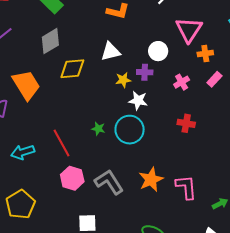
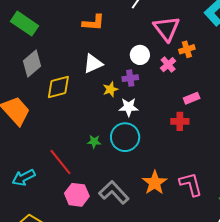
pink rectangle: (214, 79) -> (192, 98), moved, turned 35
pink cross: (182, 82) -> (168, 65), moved

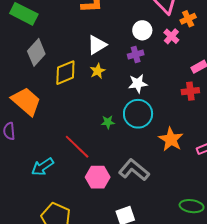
yellow star: (110, 89) -> (98, 71), moved
orange star: (155, 183) -> (171, 139), moved

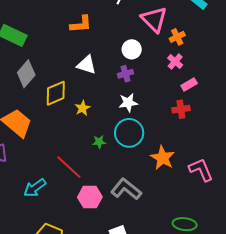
pink cross: (171, 36) -> (175, 62), moved
white triangle: (97, 45) -> (87, 65), turned 50
yellow star: (98, 71) -> (82, 108), moved

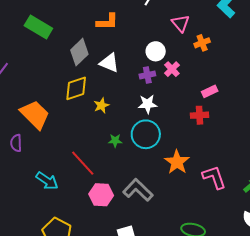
pink triangle: (154, 19) -> (181, 23), size x0.7
pink cross: (175, 62) -> (172, 69), moved
gray diamond: (26, 74) -> (79, 52), moved
cyan arrow: (35, 188) -> (47, 181), turned -115

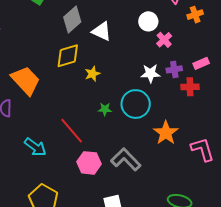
purple cross: (147, 75) -> (174, 69), moved
white star: (148, 104) -> (150, 73), moved

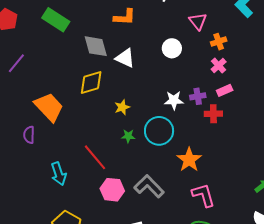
gray diamond: (72, 19) -> (96, 46), turned -64
pink cross: (164, 40) -> (219, 66), moved
yellow star: (92, 74) -> (122, 107), moved
cyan arrow: (35, 147) -> (59, 174), turned 35
pink L-shape: (203, 149) -> (204, 195), moved

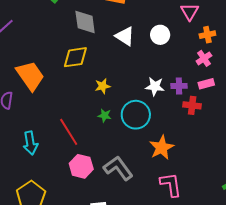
white triangle: (125, 58) -> (125, 36), moved

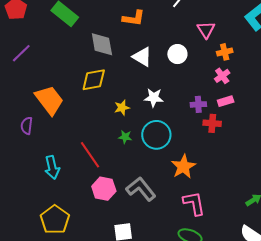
white star: (155, 87) -> (154, 98), moved

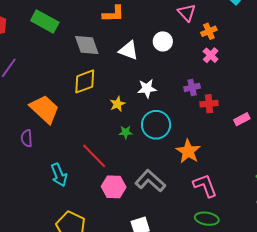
pink rectangle: (226, 101) -> (242, 119), moved

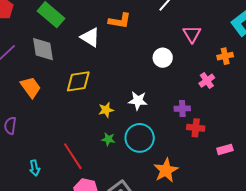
orange cross: (209, 31) -> (225, 56), moved
gray diamond: (87, 45) -> (43, 49), moved
white triangle: (129, 50) -> (90, 37), moved
orange trapezoid: (45, 109) -> (31, 87), moved, size x0.7
cyan arrow: (59, 175) -> (35, 168), size x0.7

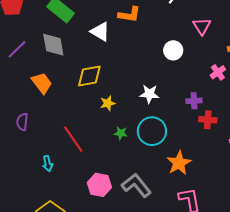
yellow star: (106, 110) -> (108, 103), moved
red line: (73, 156) -> (73, 139), moved

